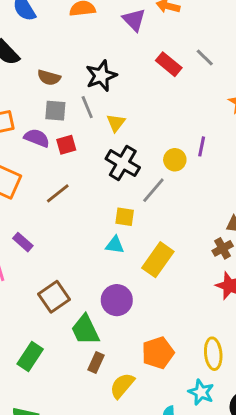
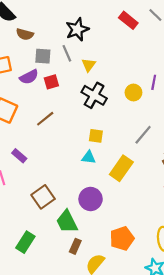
brown semicircle: (49, 78) -> (25, 34), moved
purple semicircle: (37, 138) -> (29, 77), turned 132
gray line: (153, 190) -> (143, 135), moved

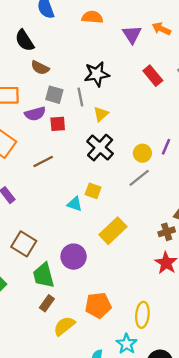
gray line: (143, 135) -> (139, 178), moved
cyan triangle: (89, 157) -> (75, 204), moved
brown square: (43, 197) -> (24, 244), turned -35

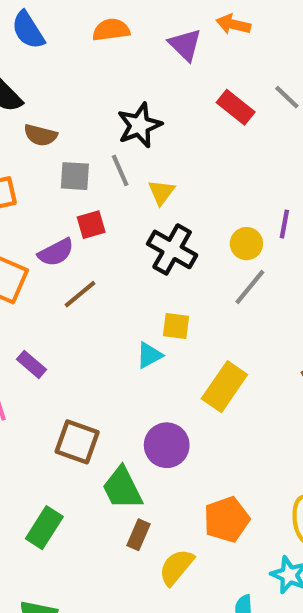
purple semicircle: (35, 114) -> (56, 252), moved
cyan triangle: (75, 204) -> (149, 355), turned -35

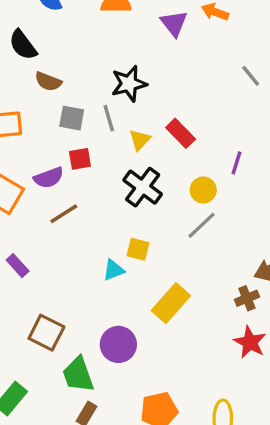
red rectangle: (236, 107) -> (181, 133), moved
purple line: (284, 224) -> (237, 163), moved

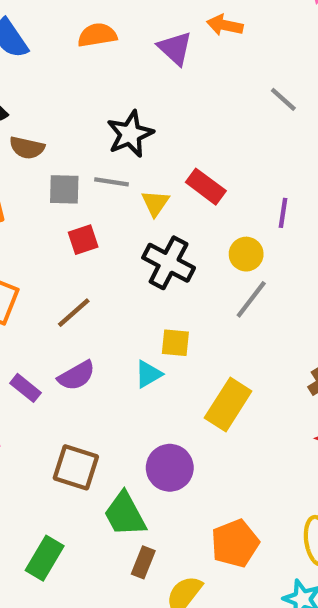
gray line: (109, 118) -> (111, 182), turned -56
purple semicircle: (49, 178) -> (76, 376), moved

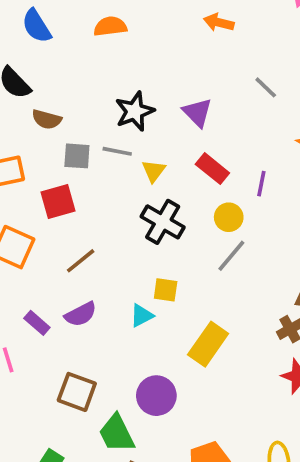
purple triangle: (175, 48) -> (197, 112), moved
red rectangle: (206, 187) -> (212, 169), moved
red square: (83, 240) -> (58, 202), moved, size x1.4

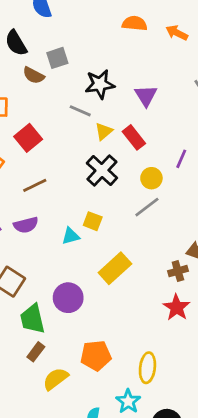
orange semicircle: (110, 26) -> (135, 23), moved
gray square: (77, 156) -> (57, 58), moved, turned -35
red rectangle: (212, 169) -> (134, 137), moved
red square: (58, 202) -> (28, 138), turned -36

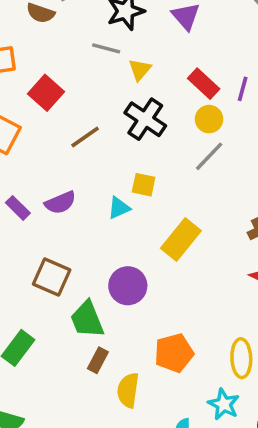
red rectangle: (134, 137) -> (204, 84), moved
brown line: (35, 185) -> (85, 137), moved
yellow semicircle: (56, 379) -> (128, 390), turned -36

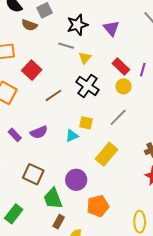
gray line: (209, 156) -> (118, 117), moved
orange pentagon: (174, 353) -> (98, 206), moved

